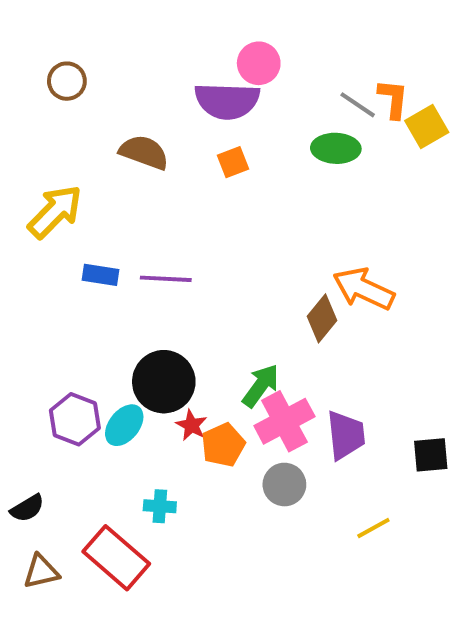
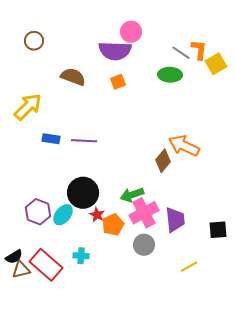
green arrow: (261, 386) -> (132, 195), turned -145
red rectangle: (116, 558) -> (46, 265), moved
brown triangle: (41, 572) -> (21, 270), moved

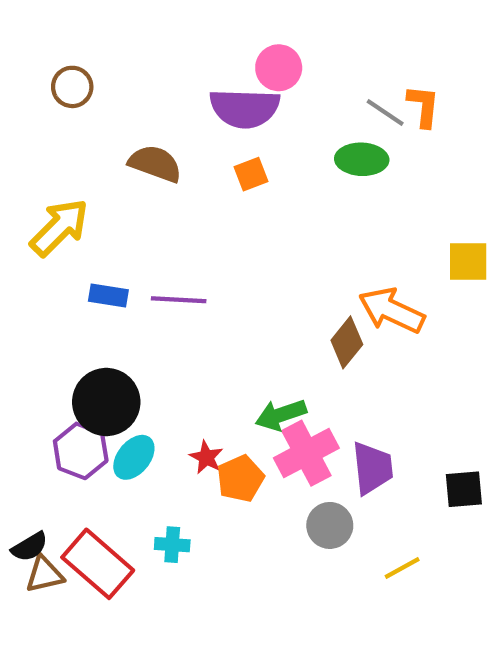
yellow square: (216, 64) -> (468, 261), moved, turned 30
black circle: (83, 193) -> (106, 402), moved
gray circle: (144, 245) -> (330, 525), moved

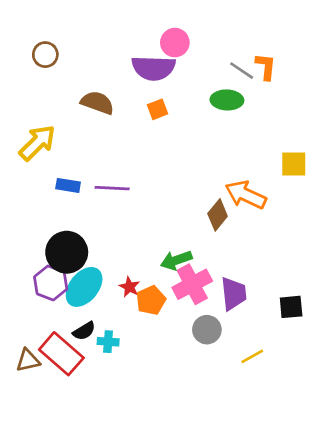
cyan ellipse: (134, 457) -> (84, 287), size x1.4
black semicircle: (30, 547) -> (84, 331), moved

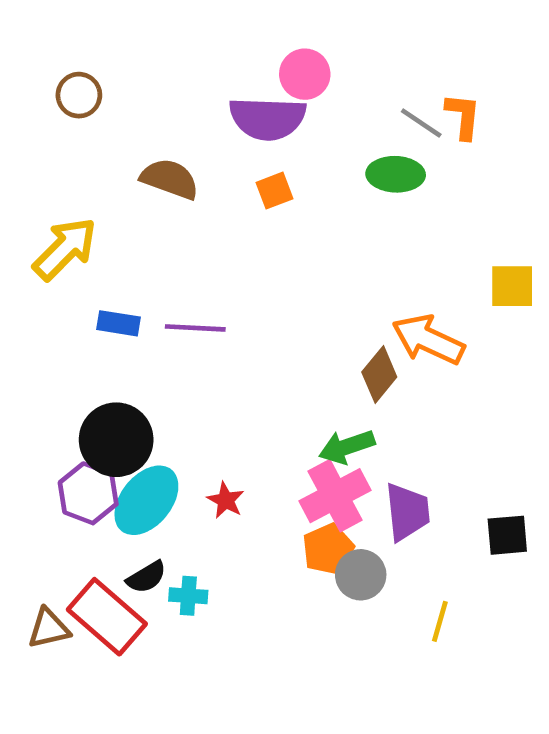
green arrow: (176, 260) -> (347, 447), moved
orange pentagon: (151, 300) -> (328, 549), moved
yellow line: (252, 356) -> (440, 621), turned -45

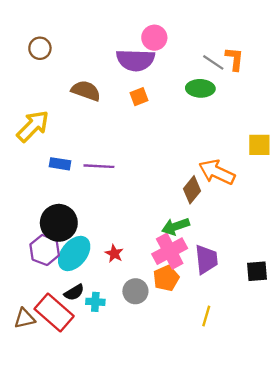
gray circle: (361, 575) -> (135, 291), moved
yellow line: (440, 621) -> (206, 316), moved

